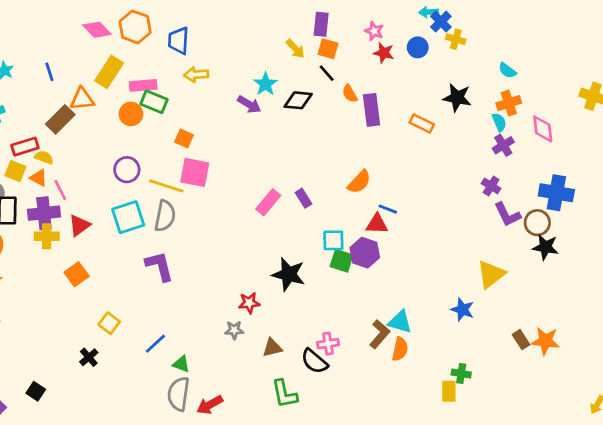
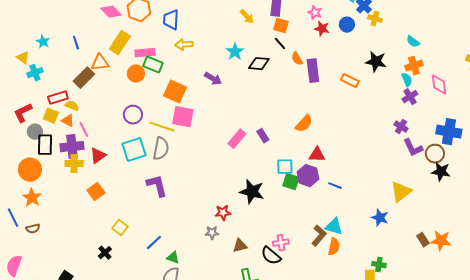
yellow arrow: (295, 49) -> (247, 17), moved
purple arrow: (249, 104) -> (213, 79), moved
orange square: (184, 138) -> (175, 92), size x1.6
blue line: (388, 209) -> (335, 186), moved

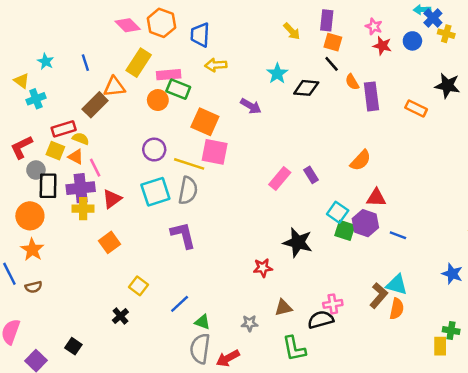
cyan square: (285, 167) -> (338, 212), turned 36
gray star: (212, 233) -> (250, 323), moved
black semicircle: (271, 256) -> (321, 320), turned 125

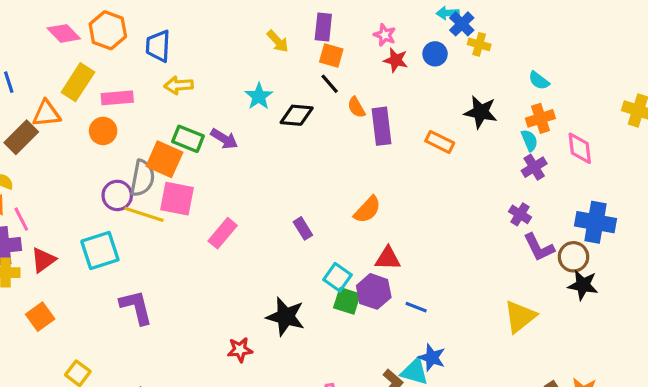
green rectangle: (178, 89) -> (188, 139), moved
purple circle: (154, 150) -> (117, 195), moved
pink rectangle: (280, 178) -> (223, 233), moved
gray semicircle: (188, 191) -> (142, 178), moved
blue star: (452, 274) -> (432, 358), moved

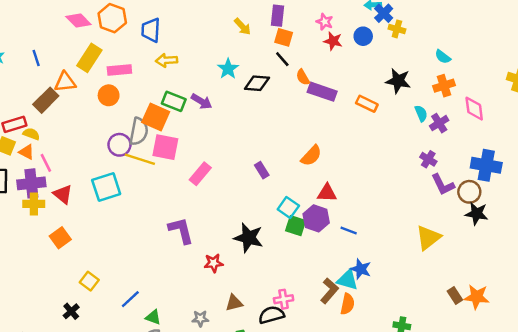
purple rectangle: (382, 126) -> (322, 92), turned -64
cyan semicircle: (529, 140) -> (421, 113), moved
red triangle: (43, 260) -> (63, 194), turned -45
purple L-shape: (136, 307) -> (181, 230), moved

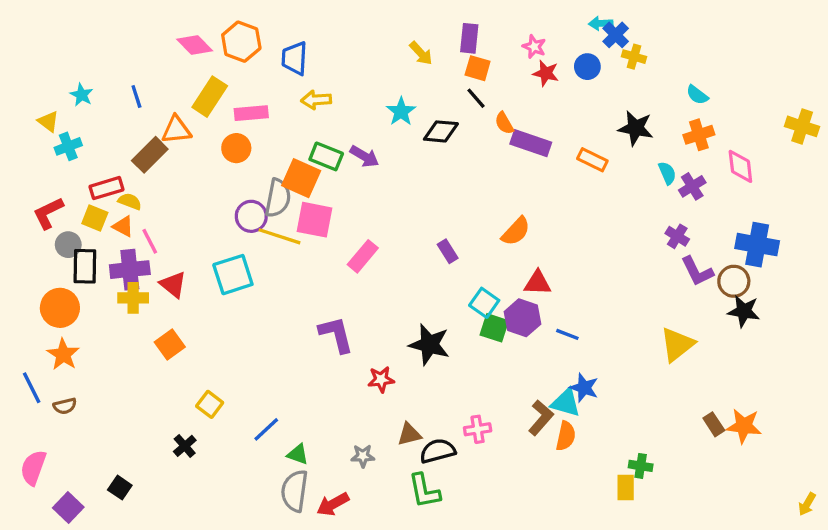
black semicircle: (271, 315) -> (438, 451), moved

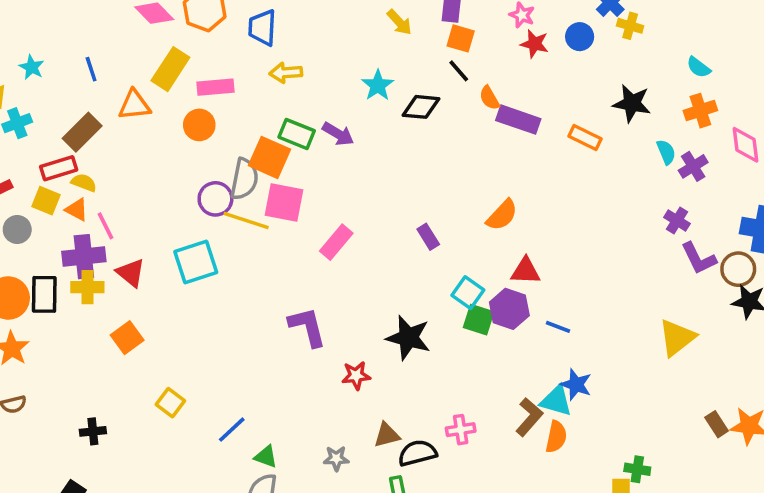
brown rectangle: (150, 155) -> (82, 132), moved
black rectangle: (85, 266) -> (44, 294), moved
black cross: (185, 446) -> (93, 431), moved, turned 35

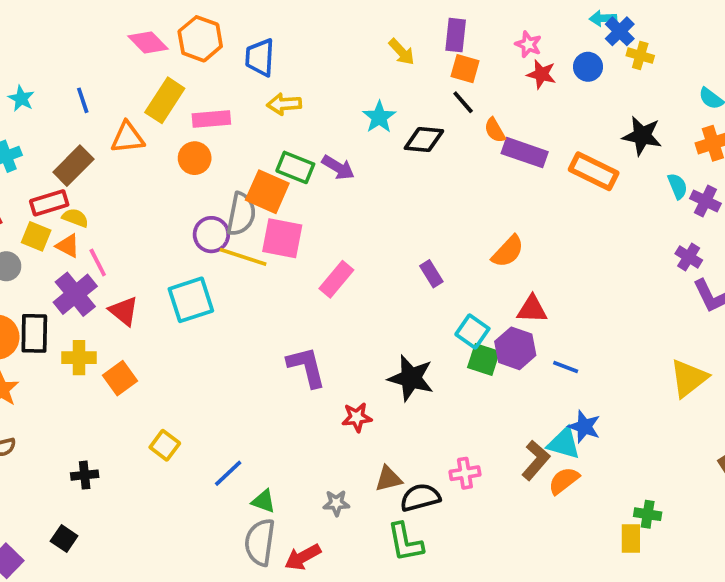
orange rectangle: (585, 138) -> (594, 171), size x1.4
purple cross: (693, 166) -> (705, 201), turned -32
purple cross: (84, 257) -> (75, 294), turned -33
yellow cross: (87, 287) -> (79, 358), moved
orange semicircle: (556, 437) -> (564, 481), turned -140

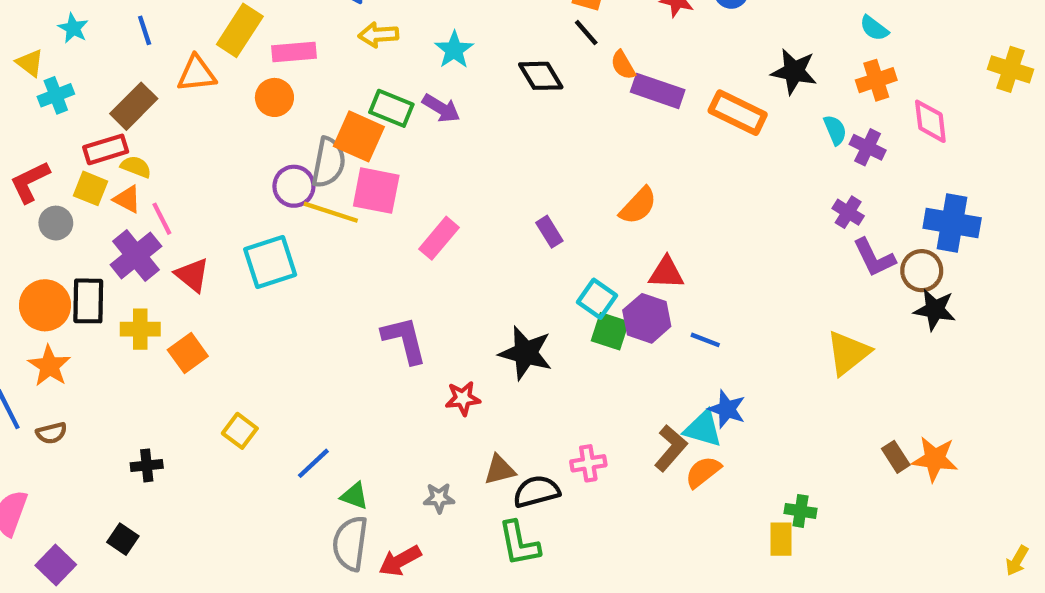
cyan star: (379, 117) -> (454, 50), moved
black diamond: (424, 139) -> (541, 76), turned 54

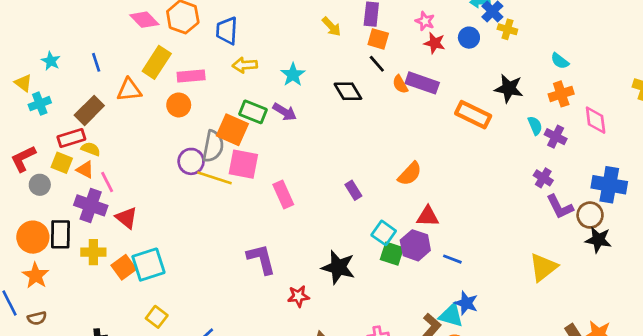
purple rectangle: (658, 91) -> (422, 83), moved
pink rectangle: (439, 238) -> (283, 194), turned -64
purple cross: (136, 255) -> (91, 205), turned -32
cyan square: (270, 262) -> (148, 265), moved

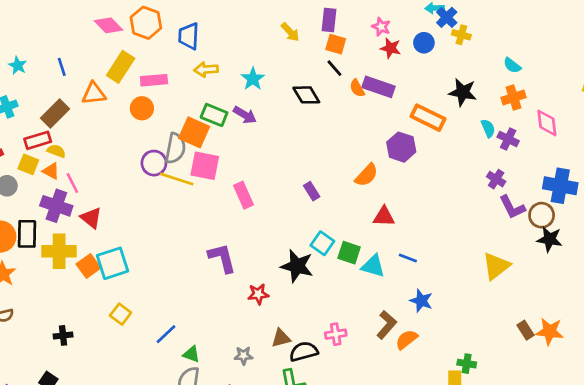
cyan square: (384, 233) -> (322, 243), moved
purple hexagon: (415, 245) -> (401, 147), moved
yellow cross: (93, 252) -> (59, 251), size x1.4
cyan triangle: (451, 315) -> (373, 266), moved

